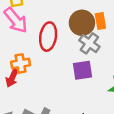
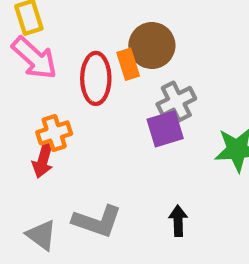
orange rectangle: (100, 21) -> (128, 64), moved
gray cross: (89, 43) -> (176, 101), moved, turned 36

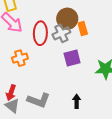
orange rectangle: (128, 64) -> (83, 29), moved
gray cross: (176, 101) -> (61, 33), moved
red arrow: (43, 160) -> (11, 93), moved

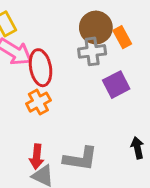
red ellipse: (40, 33) -> (41, 68), moved
gray cross: (61, 33) -> (92, 51), turned 30

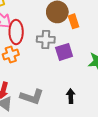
gray cross: (92, 51) -> (46, 39), moved

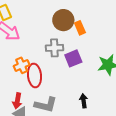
red ellipse: (16, 32) -> (34, 75), moved

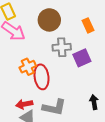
brown circle: (63, 20) -> (49, 20), moved
red arrow: (17, 101) -> (24, 104), turned 70

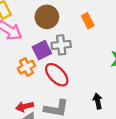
purple square: (82, 58) -> (42, 50), moved
red ellipse: (42, 77) -> (57, 75), moved, turned -35

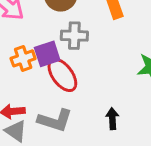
purple square: (42, 50) -> (47, 54), moved

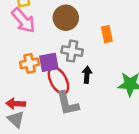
black arrow: (112, 119) -> (87, 75), moved
gray L-shape: (55, 120) -> (67, 103), moved, turned 52

